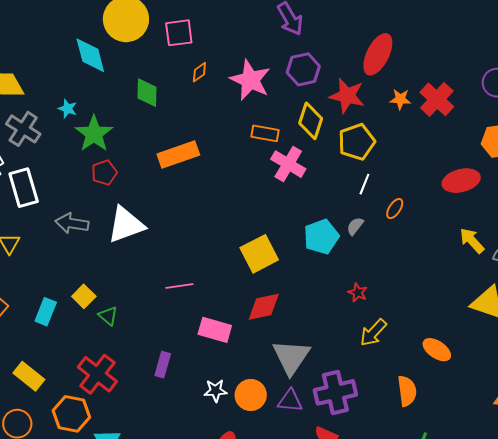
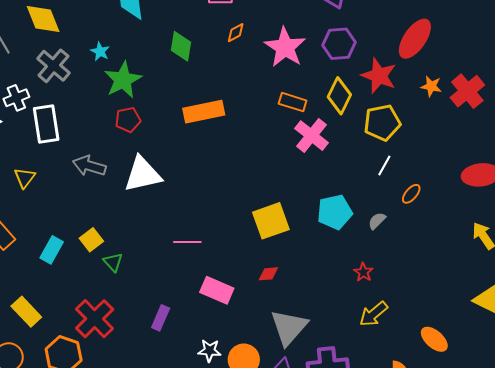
gray semicircle: (355, 226) -> (377, 221), moved
red diamond: (264, 307) -> (268, 274), size x0.6

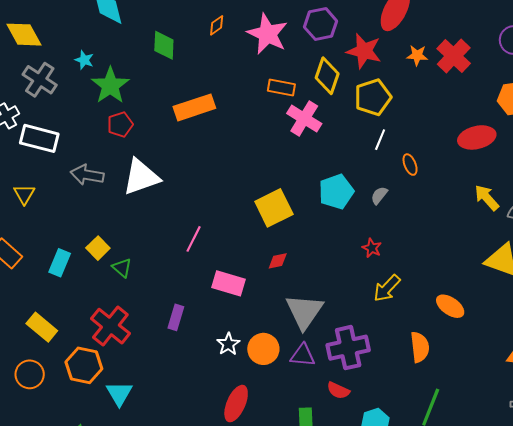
white rectangle: (46, 124) -> (39, 138), turned -60
orange ellipse: (411, 194) -> (410, 165), turned -55
pink line: (187, 242) -> (194, 239), turned -56
white star: (210, 351) -> (228, 344), turned -30

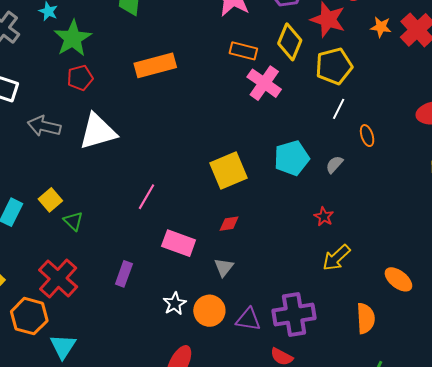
gray triangle: (304, 312) -> (224, 267), moved, size x0.5

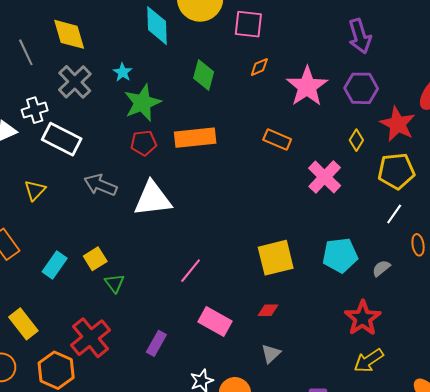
yellow diamond: (290, 42) -> (356, 140), size x0.6
orange rectangle: (243, 51) -> (277, 139), moved
orange rectangle: (155, 65) -> (195, 138), moved
red star: (324, 217) -> (363, 318), size x1.8
gray triangle: (224, 267) -> (271, 354), moved

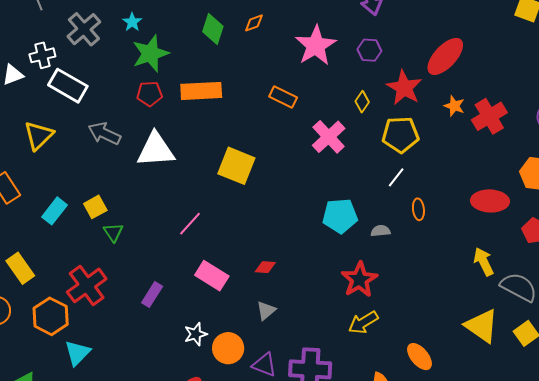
orange diamond: (259, 67) -> (254, 23), moved
purple hexagon: (361, 88) -> (369, 50), size x0.7
yellow triangle: (35, 190) -> (39, 135), size x1.4
yellow square: (276, 258) -> (236, 166), moved, turned 33
gray semicircle: (381, 268) -> (381, 231), turned 30

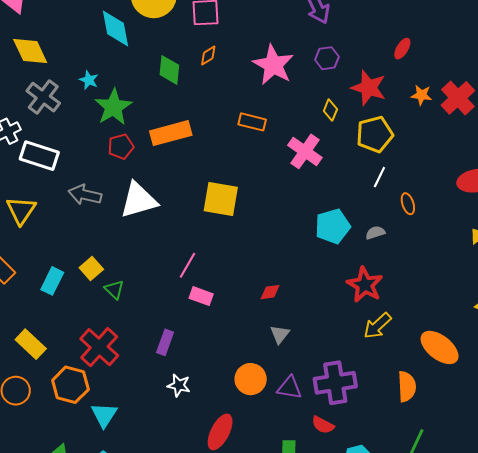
red ellipse: (445, 56) -> (402, 49), size x0.5
pink rectangle: (212, 276) -> (201, 296), moved, size x0.7
white star: (196, 334) -> (179, 385), moved, turned -30
orange ellipse: (420, 357) -> (440, 347), size x1.4

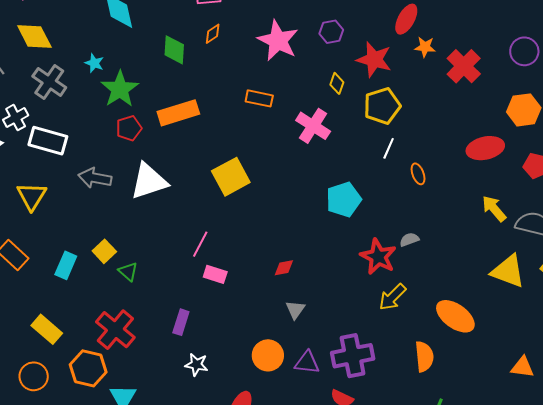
red ellipse: (402, 49) -> (406, 19), size x1.4
orange star: (421, 95) -> (425, 47), moved
yellow square: (221, 199) -> (231, 177), turned -36
gray semicircle: (375, 233) -> (409, 240), moved

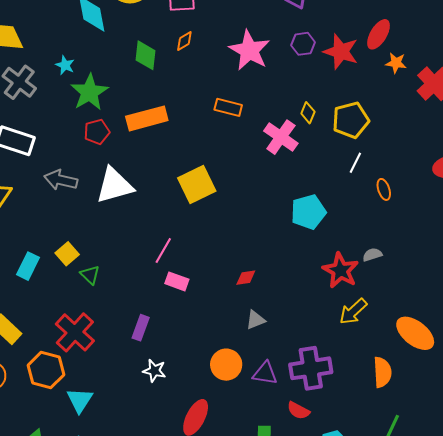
red star: (374, 60) -> (341, 52), moved
yellow diamond: (337, 83) -> (308, 113), moved
gray triangle: (295, 310) -> (255, 320), turned 30

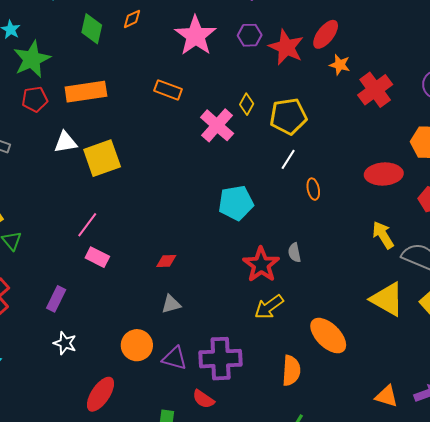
yellow square: (197, 184) -> (102, 158), moved
white triangle: (114, 185) -> (66, 142), moved, size x0.6
gray semicircle: (372, 255) -> (295, 253), turned -90

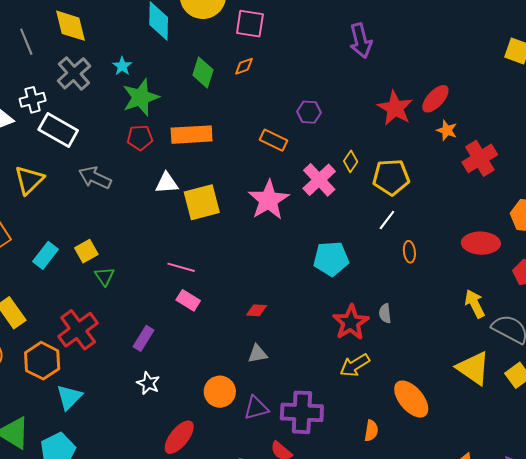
purple hexagon: (250, 35) -> (309, 112), moved
pink star: (196, 36) -> (268, 200), moved
pink line: (87, 225) -> (181, 267), turned 64
purple triangle: (175, 358) -> (256, 408), turned -36
orange semicircle: (291, 371) -> (371, 431), size x0.7

